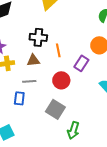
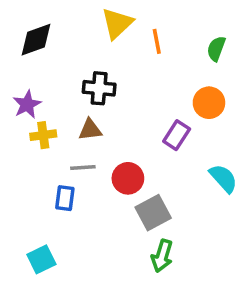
orange line: (58, 50) -> (157, 41), moved
red circle: (61, 80) -> (128, 178), moved
gray square: (55, 109) -> (153, 213), moved, turned 30

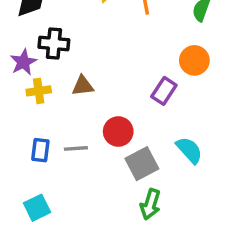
black cross: (99, 88) -> (54, 43), moved
gray line: (83, 168) -> (76, 148), moved
cyan semicircle: (223, 178) -> (189, 150), moved
blue rectangle: (65, 198) -> (40, 150), moved

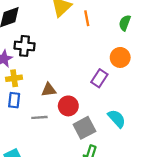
brown triangle: (83, 86) -> (49, 90), moved
blue rectangle: (40, 150) -> (14, 100), moved

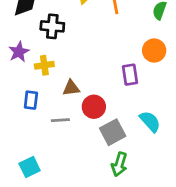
black cross: (24, 46) -> (52, 26), moved
yellow cross: (14, 78) -> (44, 65), moved
purple rectangle: (99, 78) -> (130, 75), turned -42

